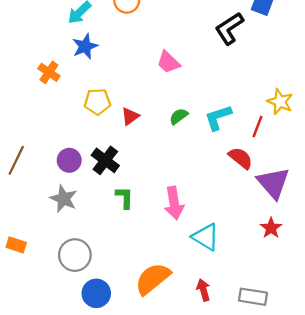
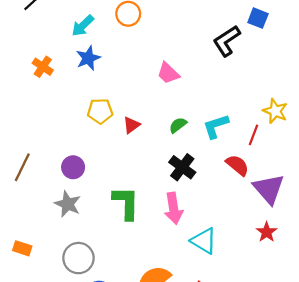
orange cross: (49, 72) -> (43, 67), moved
black cross: (105, 160) -> (182, 167), moved
green L-shape: (124, 198) -> (126, 203), size x1.6

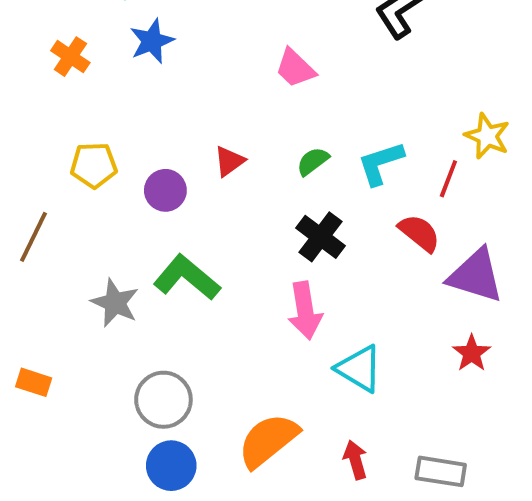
yellow pentagon: (100, 111) -> (94, 165), moved
purple circle: (73, 167) -> (165, 190), moved
purple triangle: (269, 189) -> (476, 276), turned -32
green L-shape: (126, 203) -> (187, 278), moved, turned -51
gray circle: (78, 258) -> (163, 400), moved

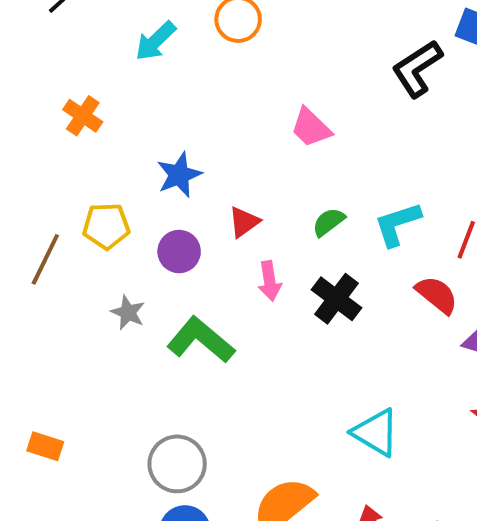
blue star: (152, 41) -> (179, 175), moved
brown line: (34, 237) -> (45, 259), moved
gray star: (115, 303) -> (128, 312), moved, size x0.7
pink arrow: (305, 311) -> (270, 281), moved, size x0.7

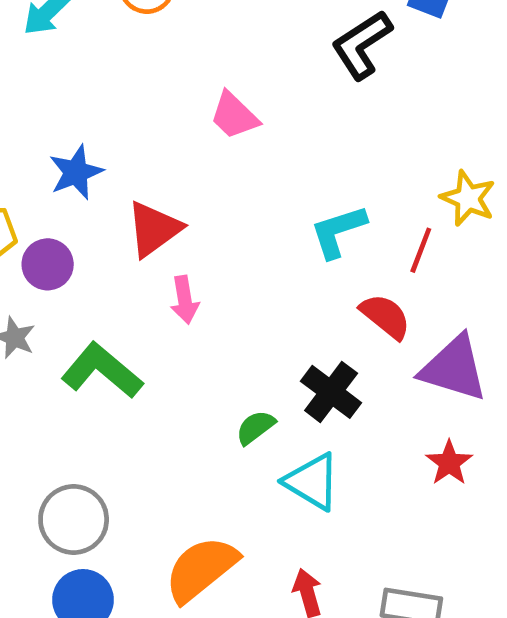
red triangle: (244, 222) -> (154, 229), size x1.5
green semicircle: (329, 222) -> (255, 427), moved
purple circle: (179, 252) -> (48, 264), moved
black cross: (336, 299) -> (331, 392), moved

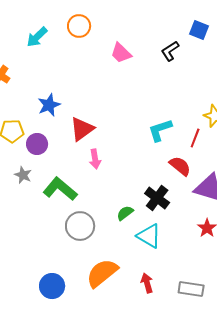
black L-shape: (362, 45) -> (170, 51), size x0.7
pink trapezoid: (234, 116) -> (121, 53), moved
gray circle: (74, 519) -> (80, 226), moved

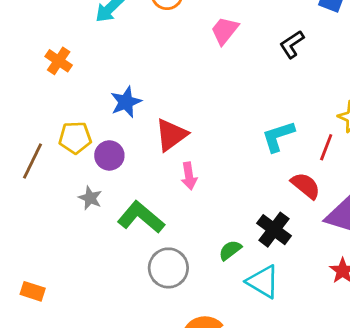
black L-shape: (170, 51) -> (292, 44), moved
pink trapezoid: (121, 53) -> (225, 31), turned 85

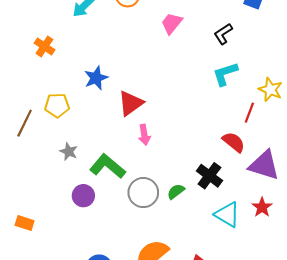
cyan L-shape: (278, 136) -> (225, 74), moved
purple circle: (109, 155) -> (83, 196), moved
gray circle: (168, 268) -> (143, 193), moved
cyan triangle: (263, 282) -> (227, 215), moved

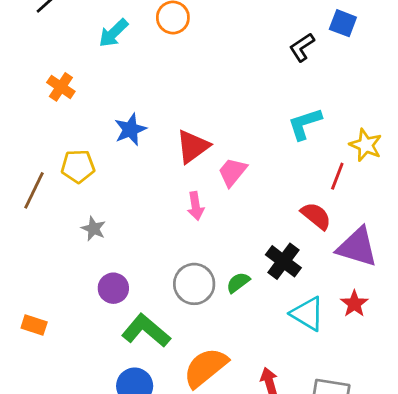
pink trapezoid: (172, 23) -> (232, 172), moved
black L-shape: (223, 34) -> (302, 47), moved
red triangle: (131, 103) -> (193, 146), moved
green L-shape: (108, 166) -> (146, 331), moved

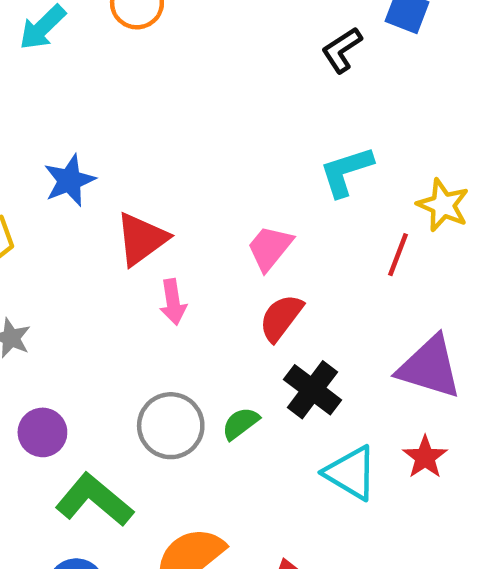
red triangle: (193, 146) -> (141, 239), moved
pink trapezoid: (232, 172) -> (270, 248), moved
red semicircle: (316, 216) -> (281, 318), moved, turned -92

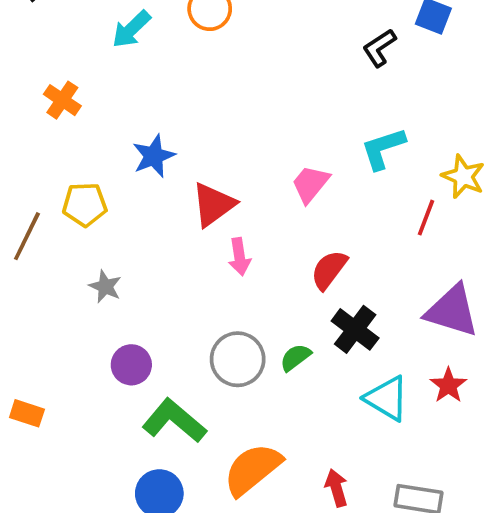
pink trapezoid: (270, 248) -> (310, 184), moved

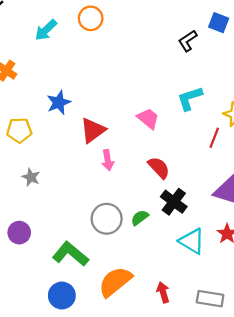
pink trapezoid: (310, 184) -> (148, 119), turned 90
red semicircle: (329, 270) -> (159, 168), turned 100
purple circle: (131, 365) -> (19, 233), moved

